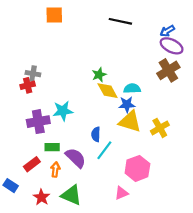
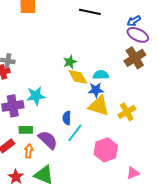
pink triangle: (121, 193) -> (133, 173), moved

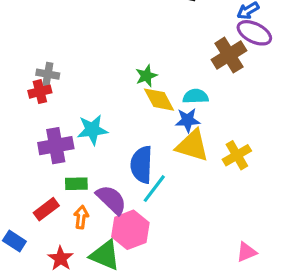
brown cross: (135, 58) -> (229, 55), moved
blue semicircle: (67, 118) -> (142, 165), size x1.6
pink hexagon: (106, 150) -> (130, 230), moved

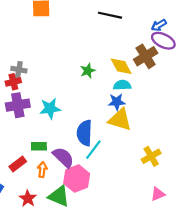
yellow diamond: (159, 100) -> (121, 66), moved
purple cross: (56, 146) -> (18, 105), moved
yellow cross: (237, 155) -> (151, 156), moved

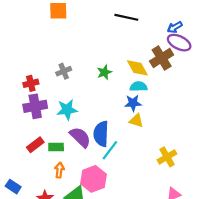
gray cross: (19, 70) -> (64, 71), moved, turned -32
yellow triangle: (120, 120) -> (136, 121), size x0.6
purple semicircle: (63, 157) -> (80, 137), moved
red rectangle: (18, 164) -> (35, 145), moved

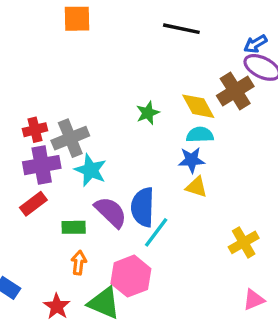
gray cross: (64, 71) -> (70, 138), moved, size x1.5
cyan star: (67, 110) -> (91, 170), turned 30
red rectangle: (35, 145) -> (33, 204), moved

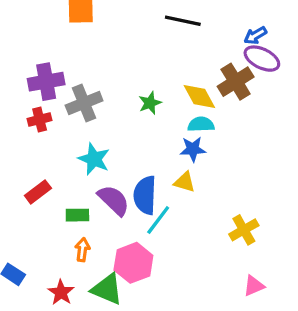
gray cross: (70, 138) -> (84, 103), moved
purple cross: (42, 165) -> (46, 82), moved
yellow triangle: (197, 187) -> (185, 182), moved

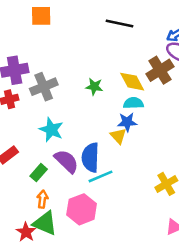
green star: (150, 103) -> (94, 87), turned 30
yellow triangle: (185, 182) -> (118, 136), moved, turned 30
green rectangle: (77, 215) -> (39, 173), turned -48
cyan line: (158, 220) -> (101, 176), turned 30
green triangle: (107, 289) -> (45, 223), moved

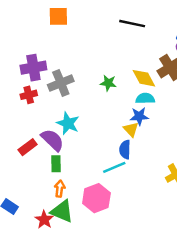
blue semicircle: (90, 157) -> (125, 150), moved, size x0.7
purple semicircle: (66, 161) -> (52, 140), moved
green rectangle: (39, 173) -> (56, 164), turned -42

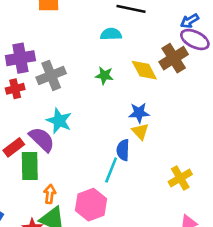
cyan semicircle: (145, 98) -> (111, 34), moved
yellow triangle: (131, 129) -> (140, 131), moved
green rectangle: (56, 164) -> (30, 166), moved, size x1.5
cyan line: (114, 167) -> (111, 170), turned -45

